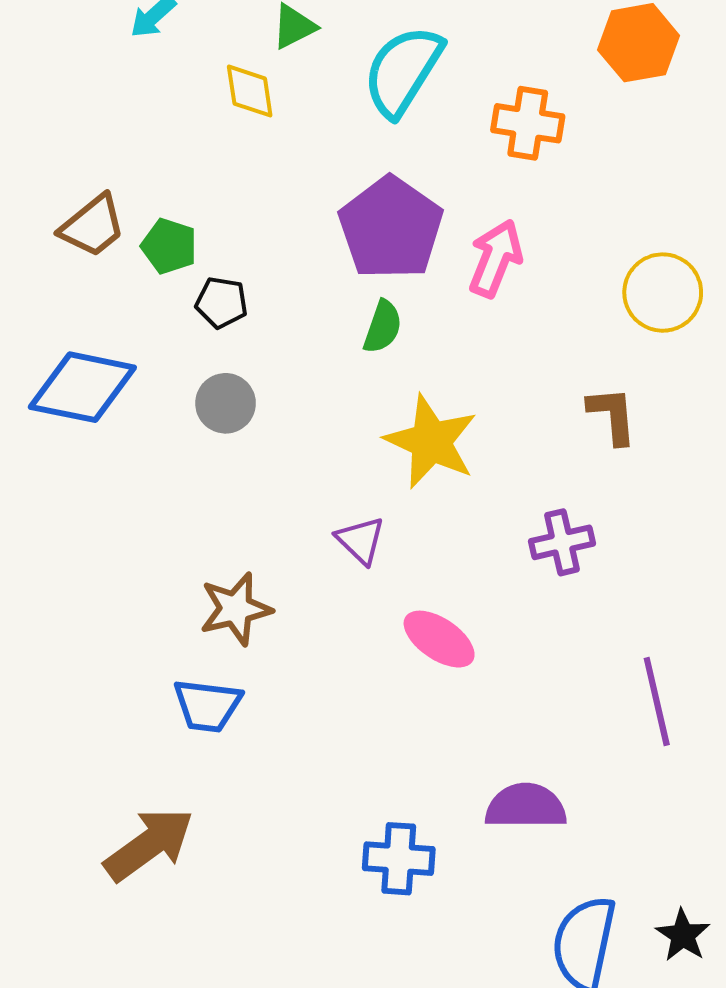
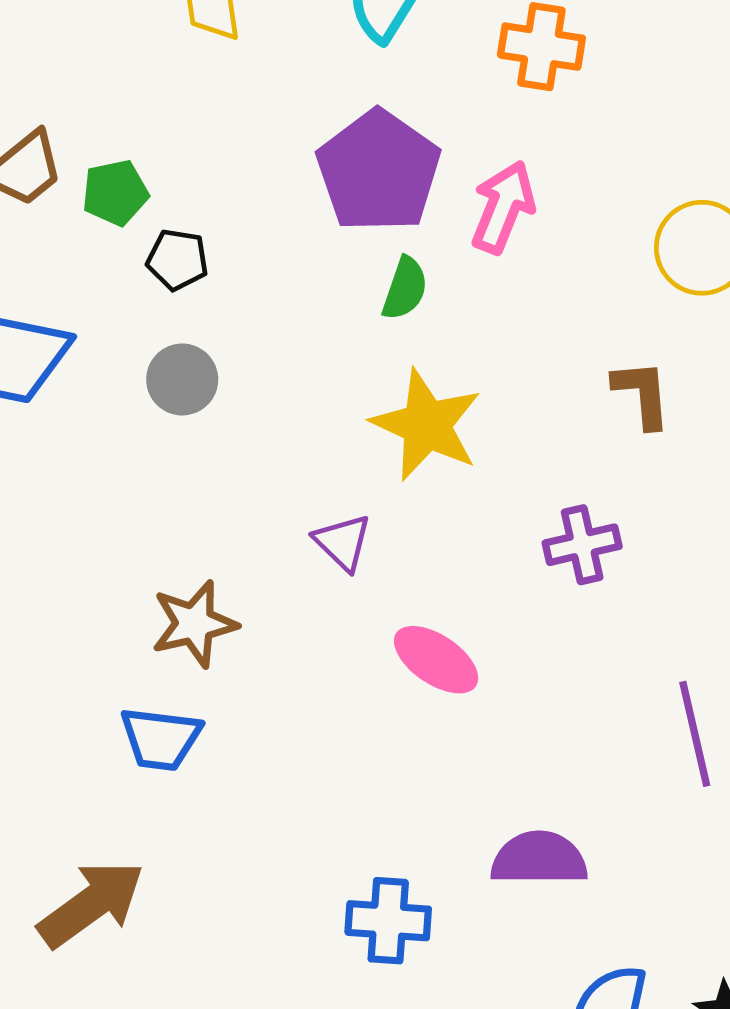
green pentagon: (169, 246) -> (115, 193), turned -30
green semicircle: (383, 327) -> (405, 288), moved

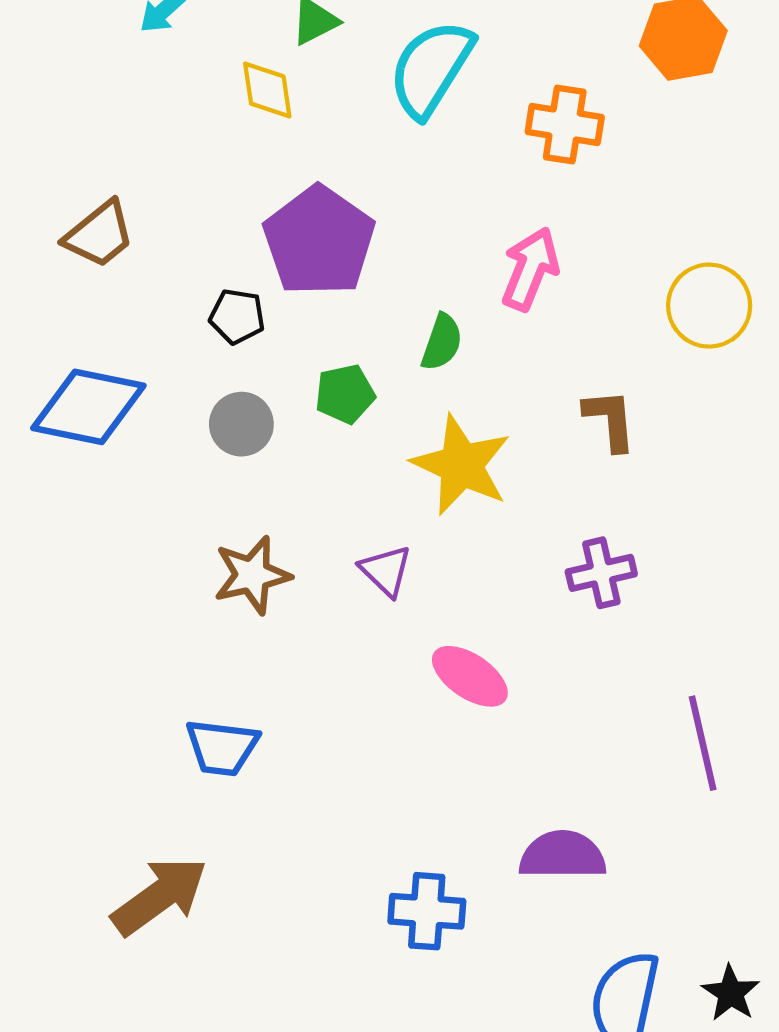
purple pentagon: (379, 171) -> (319, 241), moved
green pentagon: (115, 193) -> (345, 394), moved
brown L-shape: (642, 394) -> (610, 420), moved
brown star: (194, 624) -> (252, 575), moved

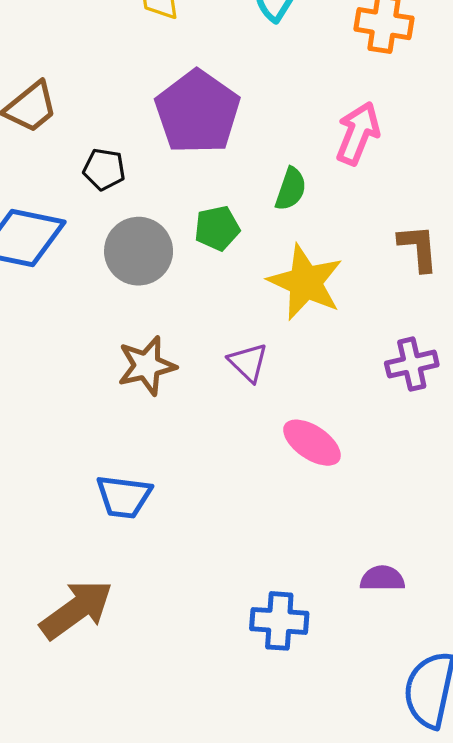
black pentagon: (237, 316) -> (104, 169), moved
gray circle: (241, 424) -> (139, 251), size x1.4
purple semicircle: (563, 855) -> (382, 578), size x0.7

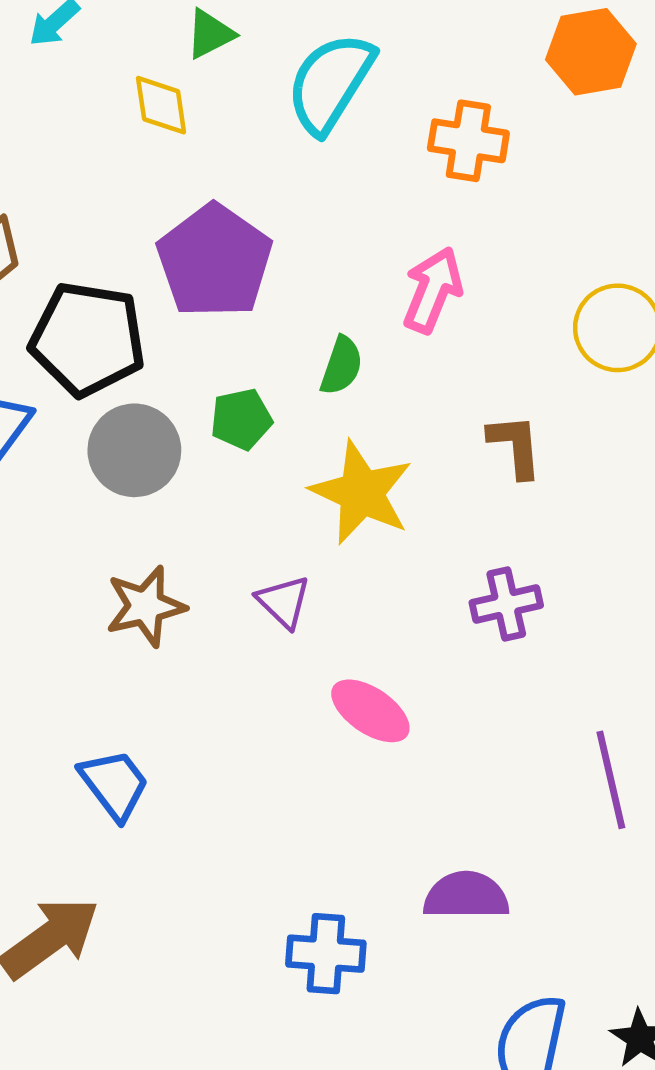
black pentagon: (104, 169) -> (88, 339), size x2.0
blue trapezoid: (124, 497) -> (114, 784), turned -134
purple semicircle: (382, 578) -> (466, 896), size x1.4

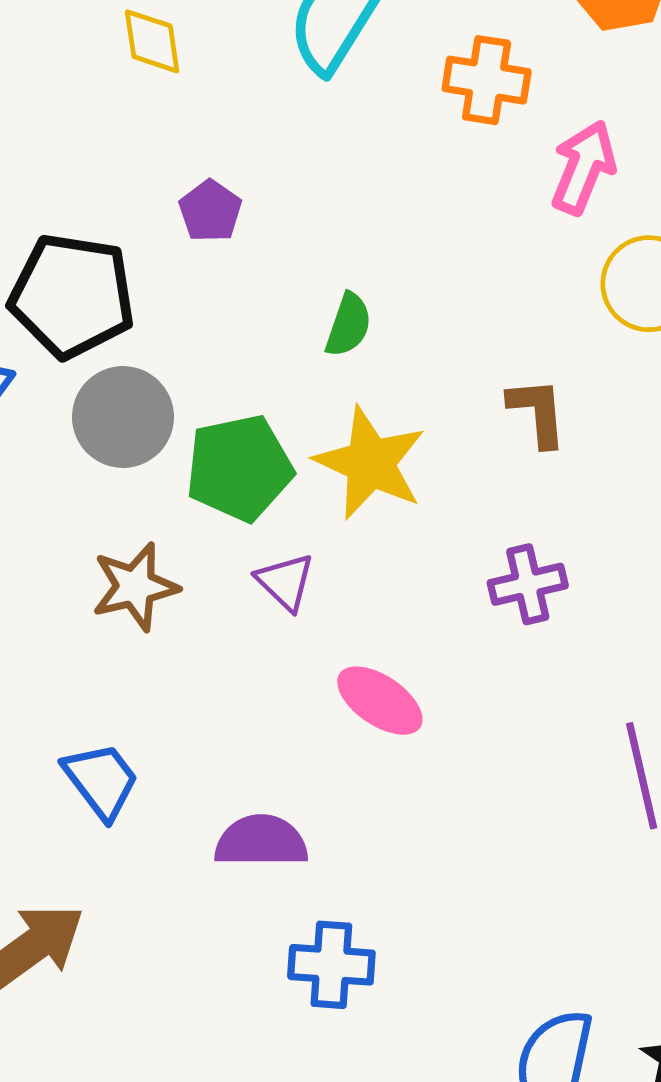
purple pentagon: (215, 261) -> (210, 211), size x0.5
pink arrow: (433, 290) -> (583, 167), moved
green pentagon: (241, 419) -> (239, 468), moved, size x1.6
purple semicircle: (466, 896) -> (261, 841), moved

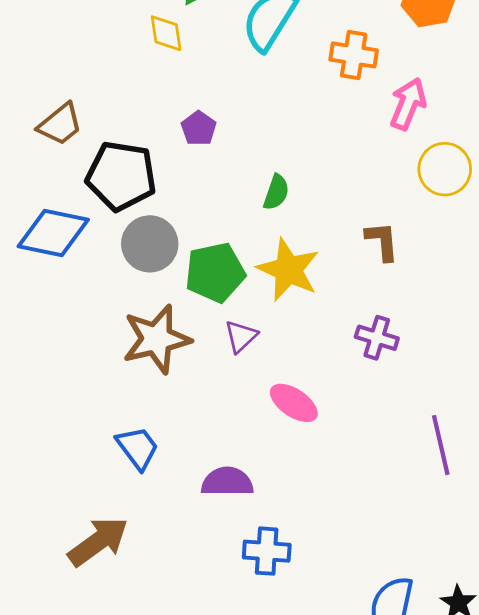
purple triangle: (285, 582) -> (241, 336), turned 33
purple cross: (528, 584) -> (377, 338), turned 30
brown star: (135, 587) -> (157, 339), size x1.4

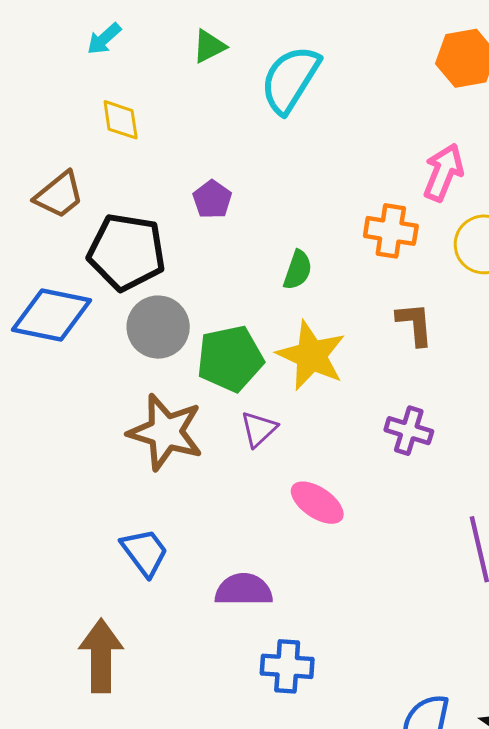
yellow diamond: (166, 33) -> (121, 120), moved
orange cross: (354, 55) -> (391, 231), moved
brown star: (157, 339) -> (166, 432), turned 30
brown arrow: (98, 542) -> (101, 656), turned -54

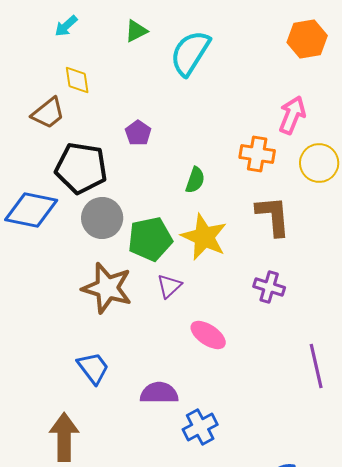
brown trapezoid: (59, 195) -> (48, 113), moved
brown L-shape: (415, 324) -> (273, 216), size x1.4
blue cross: (287, 666) -> (200, 427), moved, turned -32

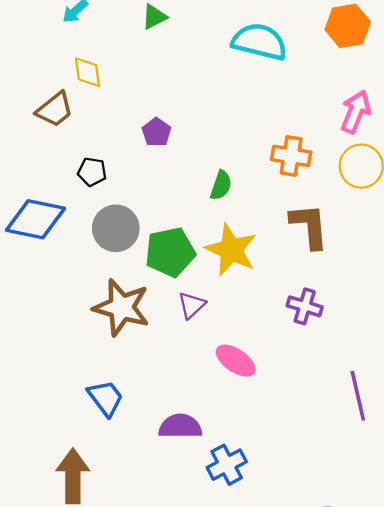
cyan semicircle: (190, 53) -> (259, 42), moved, turned 72
pink arrow: (292, 115) -> (356, 112), moved
black pentagon: (81, 168) -> (92, 172), size x0.5

